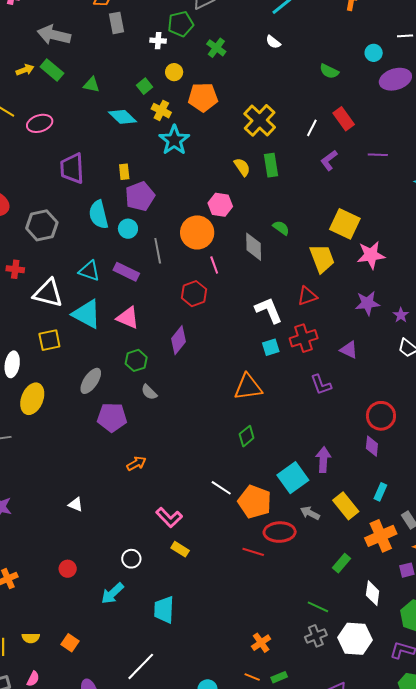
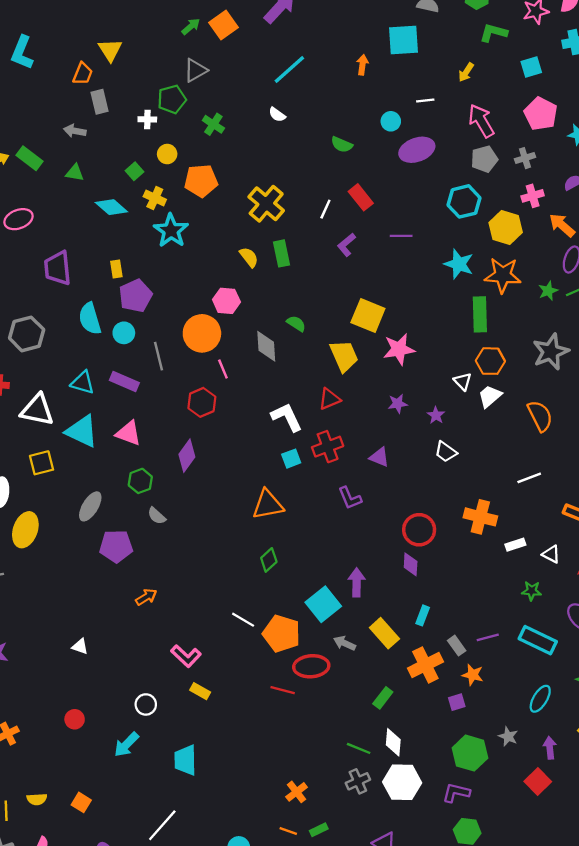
gray arrow: (54, 35) -> (75, 131), moved, size x0.6
purple star: (367, 303) -> (398, 404), size x0.7
white diamond: (373, 593) -> (393, 742), moved

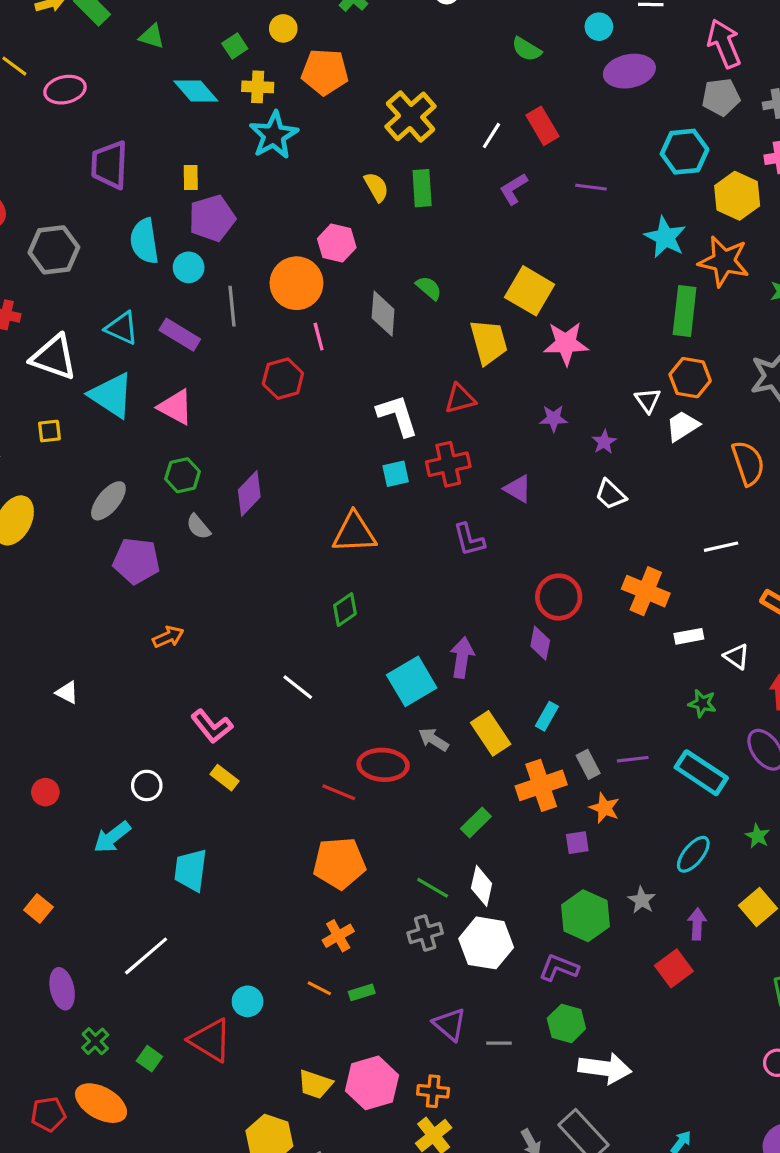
yellow cross: (155, 198) -> (258, 87), turned -30
purple diamond: (187, 456) -> (249, 493), moved
yellow square: (41, 463) -> (49, 431), size x0.7
orange pentagon: (282, 634) -> (339, 863), moved, turned -30

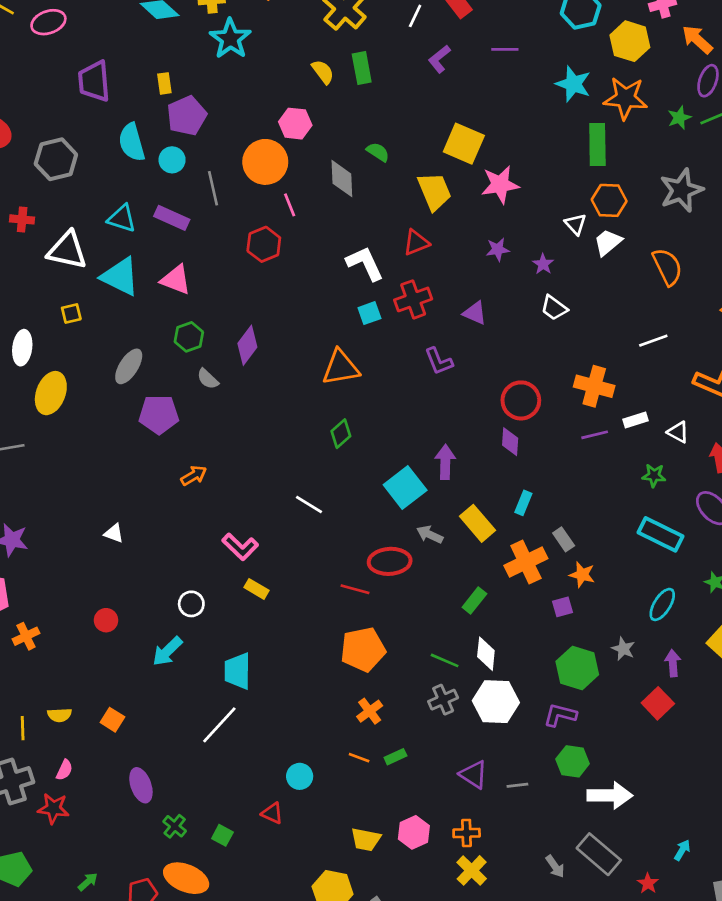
purple line: (633, 759) -> (595, 435), moved
white line: (146, 956) -> (219, 725), moved
red triangle: (210, 1040) -> (272, 813), size x0.6
pink hexagon: (372, 1083) -> (414, 832), size x0.7

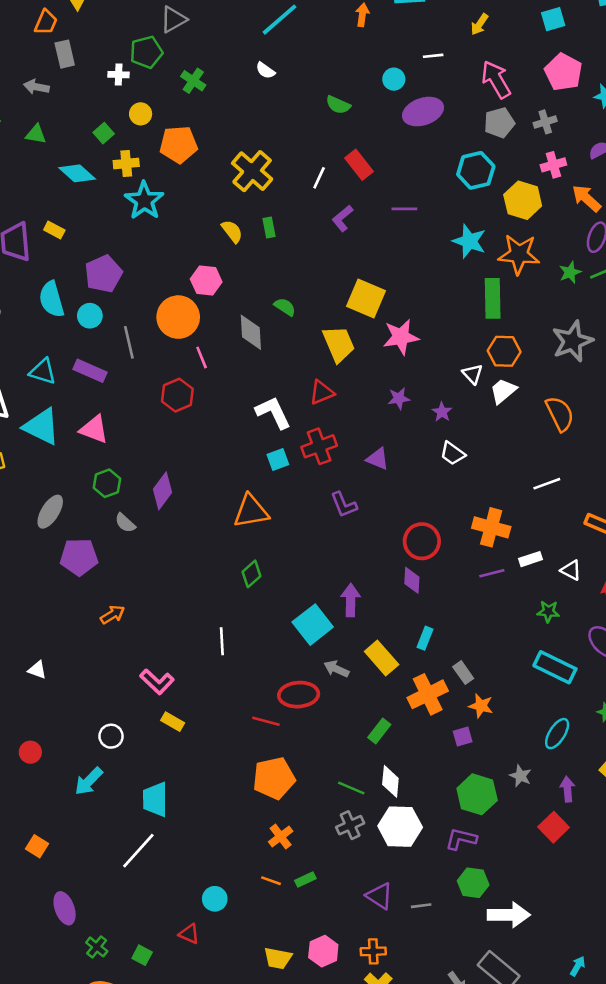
green rectangle: (362, 68) -> (269, 227), size x0.7
yellow rectangle: (164, 83) -> (54, 230), moved, turned -54
white line: (309, 505) -> (222, 641), turned 56

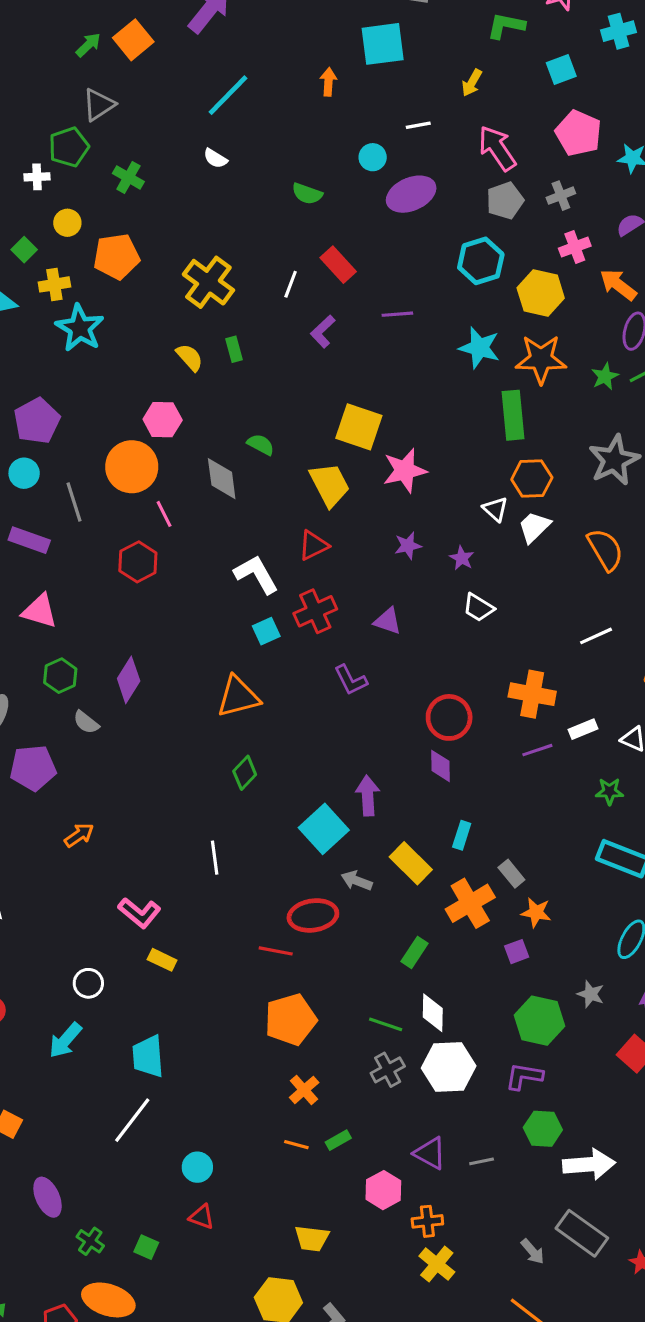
cyan circle: (215, 899) -> (197, 1167), moved
pink hexagon: (323, 951) -> (383, 1190), moved

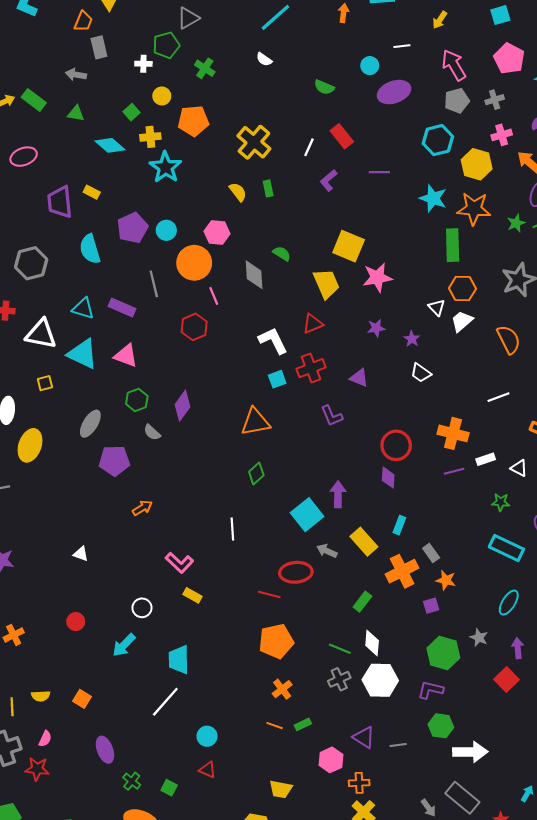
cyan circle: (24, 473) -> (166, 230), moved

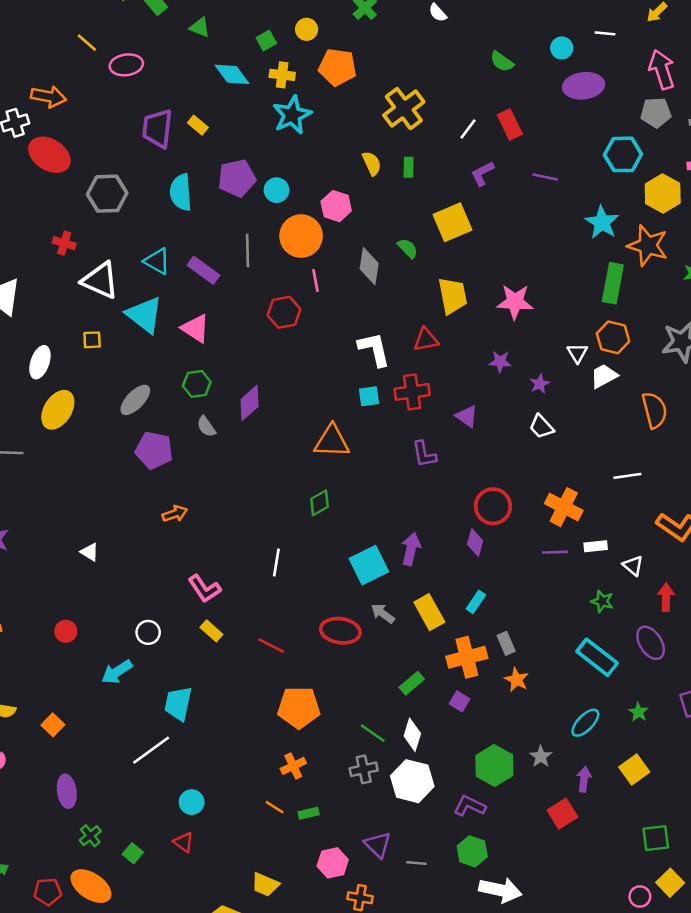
yellow square: (349, 246) -> (452, 222), moved, turned 32
red line: (269, 594) -> (271, 646), moved
purple square: (431, 606) -> (459, 701), moved, turned 35

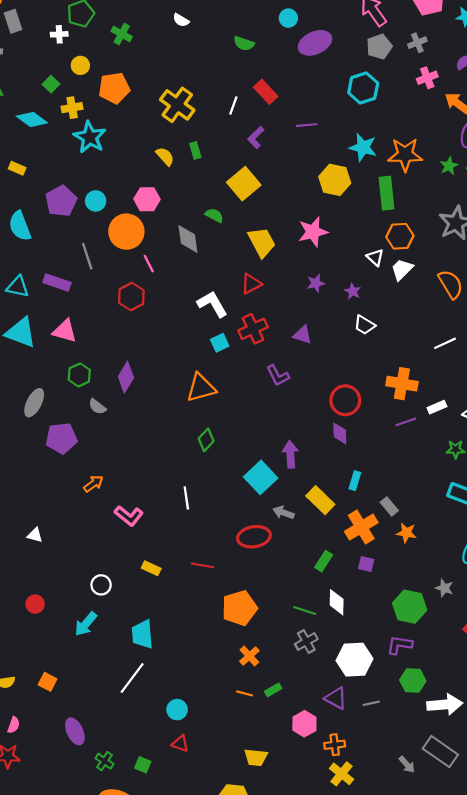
yellow hexagon: (663, 193) -> (335, 180), moved
pink L-shape: (204, 589) -> (129, 516), moved
white hexagon: (412, 781) -> (354, 660), moved

